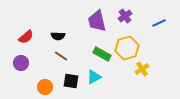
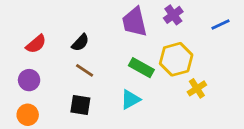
black semicircle: (58, 36) -> (80, 43), turned -48
black square: (71, 81) -> (80, 105), moved
orange circle: (45, 87) -> (28, 115), moved

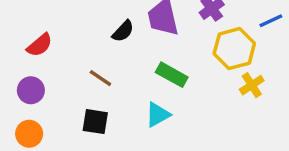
black semicircle: (80, 43) -> (123, 31), moved
yellow hexagon: (176, 59) -> (234, 49), moved
yellow cross: (197, 88) -> (252, 85), moved

